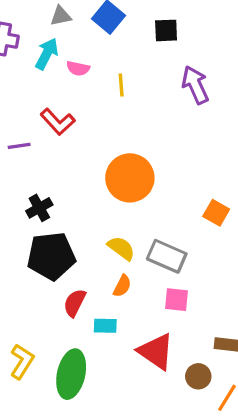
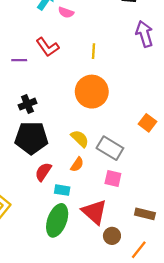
yellow line: (121, 85) -> (94, 51), moved
green ellipse: (71, 374) -> (57, 220), moved
brown circle: (198, 376) -> (112, 236), moved

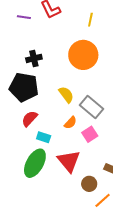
black cross: (27, 104) -> (34, 58), moved
orange semicircle: (77, 164) -> (70, 123), moved
pink square: (113, 179) -> (90, 134), turned 35
brown circle: (112, 236) -> (89, 184), moved

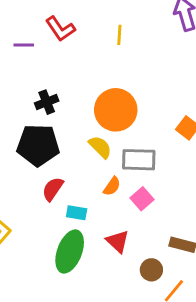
orange circle: (83, 55) -> (116, 110), moved
gray rectangle: (91, 107) -> (139, 160), turned -30
red triangle: (69, 161) -> (118, 241), size x0.7

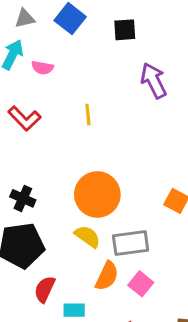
black cross: (47, 102) -> (23, 198), turned -35
orange semicircle: (112, 186) -> (107, 276), size x1.4

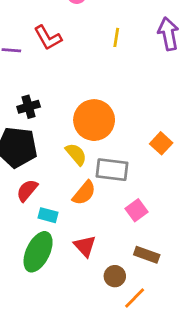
yellow line: (88, 115) -> (116, 37), moved
black cross: (23, 198) -> (29, 107), turned 35
pink square: (141, 284) -> (137, 210), moved

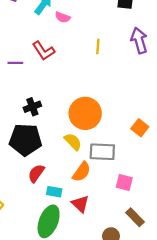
pink square: (137, 210) -> (124, 182), turned -35
red triangle: (85, 246) -> (80, 204), moved
brown rectangle: (147, 255) -> (135, 217), turned 30

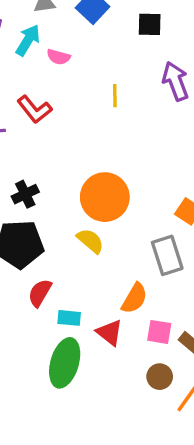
gray rectangle: (102, 152) -> (167, 255), moved, turned 75
orange semicircle: (82, 172) -> (134, 298), moved
pink square: (124, 182) -> (159, 332), moved

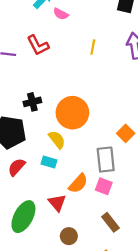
black cross: (25, 194) -> (32, 102), moved
cyan rectangle: (69, 318) -> (49, 162), moved
pink square: (159, 332) -> (104, 186), moved
brown circle: (160, 377) -> (69, 236), moved

